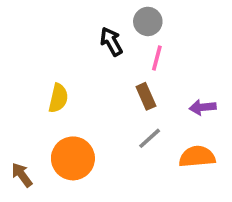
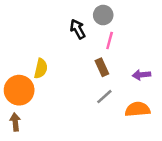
orange circle: (73, 158) -> (19, 90), moved
brown arrow: (22, 175) -> (15, 122), turned 30

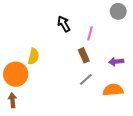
gray circle: (103, 15) -> (118, 11), moved

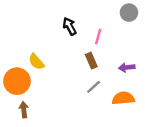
yellow semicircle: (33, 56) -> (36, 62), turned 126
brown arrow: (13, 100) -> (24, 110), moved

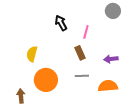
yellow semicircle: (36, 62) -> (32, 54), turned 56
orange circle: (17, 81) -> (46, 80), moved
gray line: (94, 87) -> (82, 76), turned 40

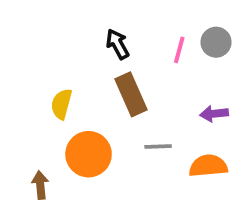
gray circle: (113, 11) -> (216, 42), moved
pink line: (86, 32) -> (179, 50), moved
brown rectangle: (80, 53) -> (131, 94), moved, size x1.5

